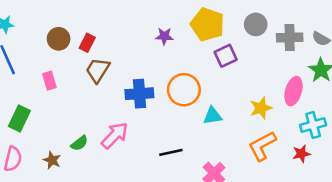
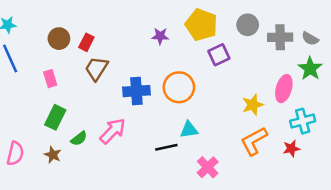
cyan triangle: (213, 116) -> (189, 130), moved
green rectangle: (19, 118) -> (55, 117), moved

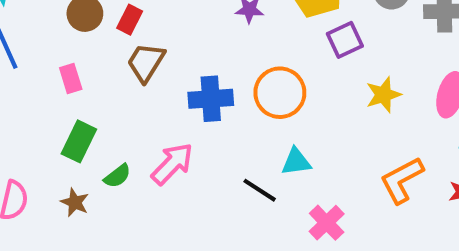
yellow star: (253, 105) -> (383, 95), moved
black line: (166, 147) -> (260, 190), turned 45

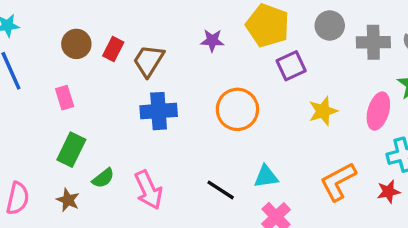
brown trapezoid: (146, 62) -> (148, 61), moved
blue cross: (211, 99) -> (159, 111), moved
cyan triangle: (296, 162) -> (266, 176), moved
pink arrow: (172, 164) -> (148, 190), moved, turned 111

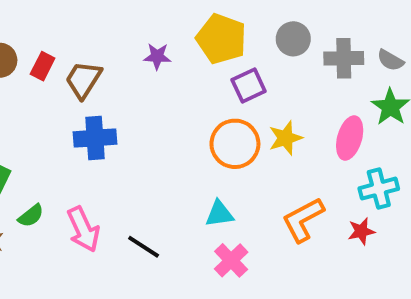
orange circle: (237, 109) -> (235, 144), moved
black line: (221, 190) -> (144, 247), moved

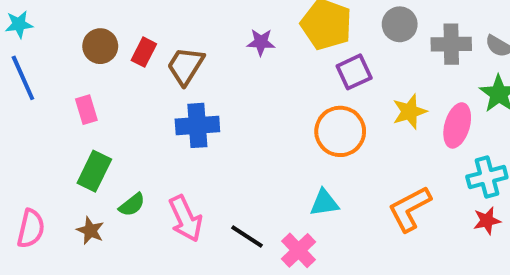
yellow star: (285, 138) -> (410, 112), moved
red star: (361, 231) -> (487, 221), moved
pink cross: (231, 260) -> (299, 250), moved

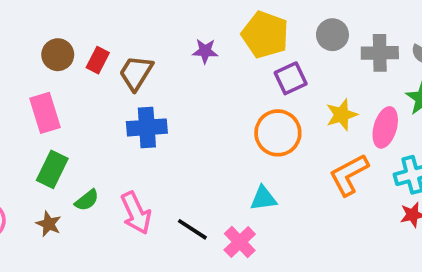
pink rectangle: (86, 110) -> (45, 113), size x1.5
orange L-shape: (410, 209) -> (349, 175), moved

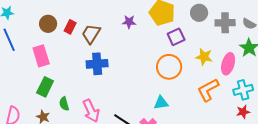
yellow star: (342, 115) -> (204, 57), turned 30
green semicircle: (87, 200) -> (64, 104), turned 112

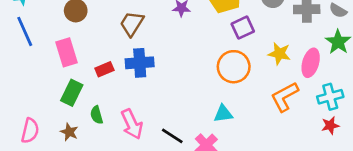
red rectangle: (70, 27) -> (104, 69), moved, turned 40

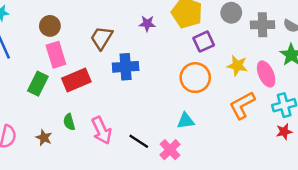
pink rectangle: (67, 52) -> (56, 55), moved
blue cross: (140, 63) -> (126, 67), moved
pink ellipse: (311, 63) -> (266, 74), turned -40
red rectangle: (104, 69) -> (76, 80), size x1.6
green rectangle: (72, 93) -> (38, 84), moved

